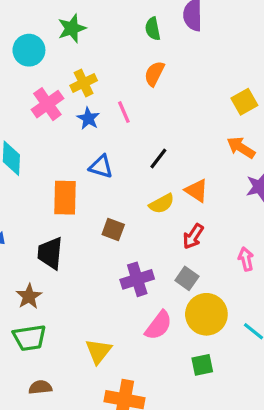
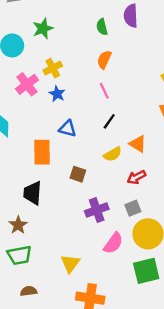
pink line: (124, 112) -> (104, 91), moved
red arrow: (193, 236) -> (136, 177), turned 30
gray square: (187, 278) -> (133, 208), turned 35
green square: (202, 365) -> (146, 271), size x1.6

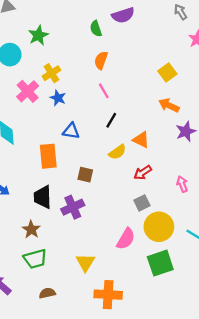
purple semicircle: (131, 16) -> (123, 15), turned -100
purple cross: (97, 210) -> (73, 207), moved

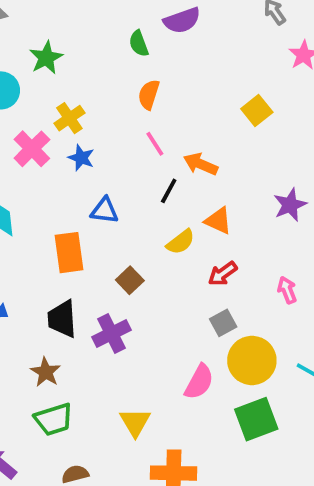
orange arrow: (169, 105) -> (201, 164), moved
brown square: (85, 175) -> (130, 280), turned 35

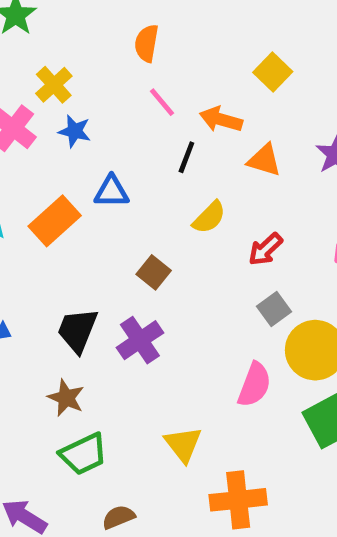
yellow square: (257, 110) -> (273, 72), moved
orange triangle: (218, 221) -> (264, 160), moved
orange rectangle: (69, 253) -> (55, 221), moved, turned 63
black trapezoid: (62, 319) -> (77, 330), turned 33

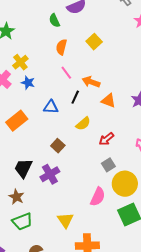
yellow square: (273, 72) -> (94, 42), moved
blue triangle: (111, 192) -> (51, 107), moved

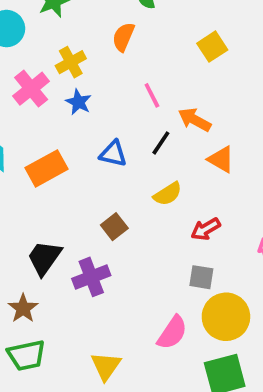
orange semicircle: (61, 47) -> (123, 37), moved
gray square: (108, 165) -> (201, 277), turned 32

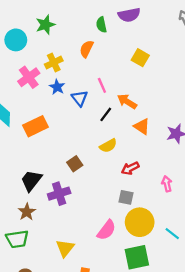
yellow square: (212, 47) -> (140, 58), turned -30
blue triangle: (113, 154) -> (80, 98), moved, turned 36
brown star: (23, 308) -> (27, 212), moved

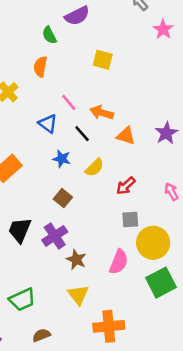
blue star: (57, 87) -> (62, 159), moved
black line: (106, 114) -> (82, 134), turned -63
brown star: (27, 212) -> (76, 260), moved

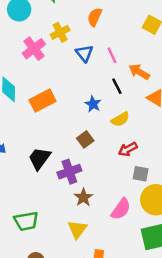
blue triangle: (48, 124) -> (84, 53), moved
red arrow: (126, 186) -> (128, 149), moved

